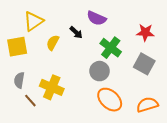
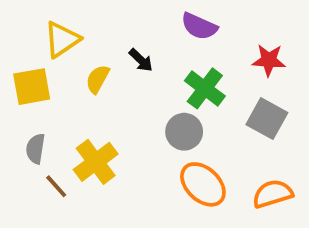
purple semicircle: (96, 18) -> (199, 26), moved
yellow cross: (52, 87) -> (96, 162), turned 30

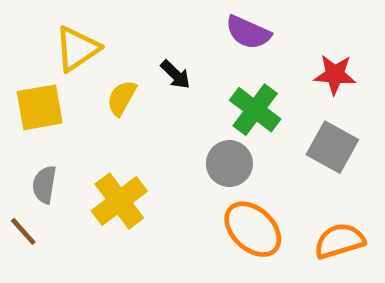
brown line: (56, 186) -> (23, 231), moved

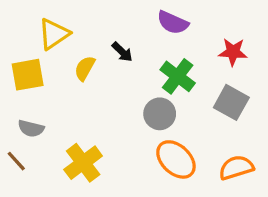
gray semicircle: (44, 185) -> (31, 128), turned -85
yellow cross: (119, 201) -> (83, 163), moved

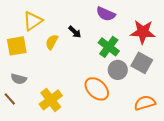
red star: (233, 52) -> (143, 32), size x1.4
gray circle: (160, 114) -> (118, 70), moved
orange ellipse: (176, 159) -> (97, 89), moved

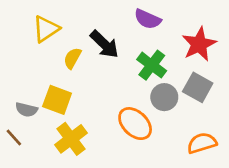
black arrow: (75, 32) -> (104, 44), size x1.6
red star: (143, 32) -> (199, 44), turned -30
yellow square: (17, 46) -> (57, 100), moved, turned 30

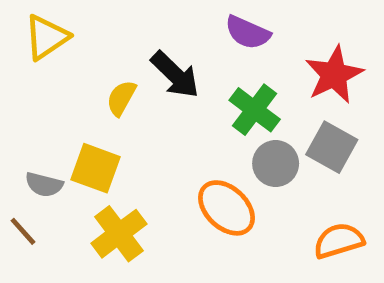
yellow triangle: (46, 29) -> (46, 37), moved

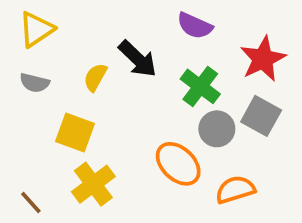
gray semicircle: (44, 185) -> (35, 83), moved
brown line: (23, 231) -> (31, 203), moved
orange semicircle: (339, 241) -> (235, 190), moved

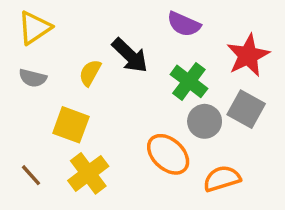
brown line: (31, 203) -> (31, 175), moved

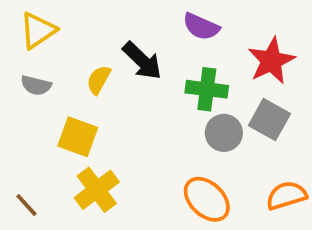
green cross: (189, 81) -> (207, 89), turned -30
orange ellipse: (168, 154) -> (207, 199), moved
brown line: (31, 175) -> (26, 205), moved
orange semicircle: (222, 179) -> (286, 195), moved

